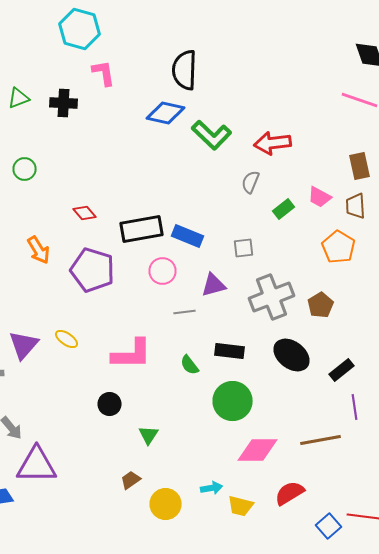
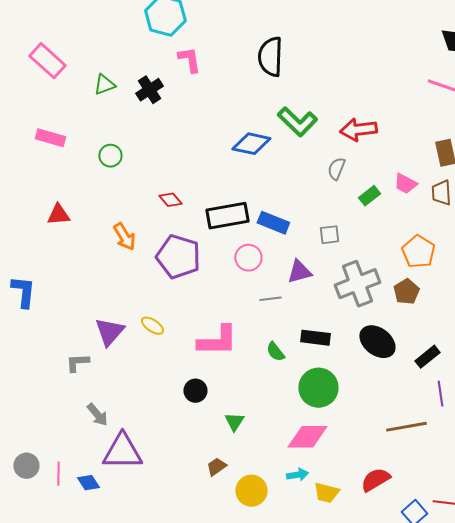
black cross: (64, 103) -> (149, 90), turned -36
blue diamond: (166, 113) -> (251, 144), moved
orange pentagon: (338, 247) -> (418, 252), moved
pink diamond: (258, 450) -> (307, 437), moved

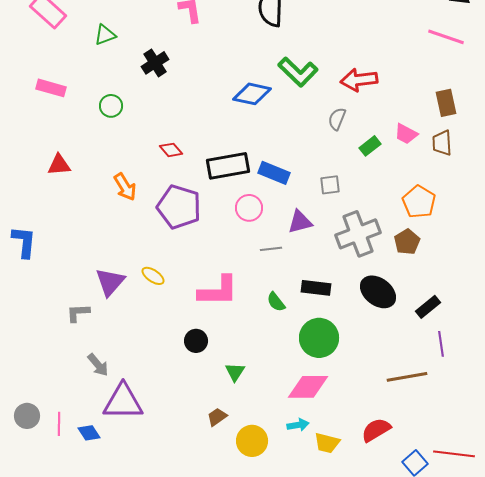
black cross: (149, 90) -> (155, 63), moved

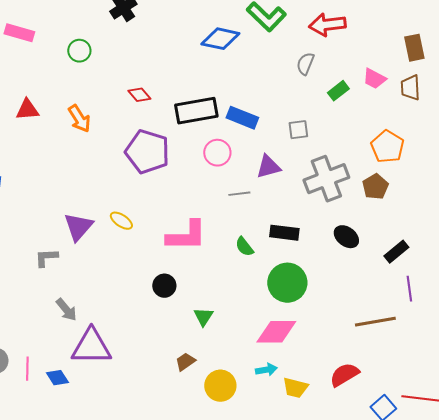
orange arrow: (125, 187) -> (79, 119), moved
black ellipse: (378, 292) -> (346, 237), size x0.7

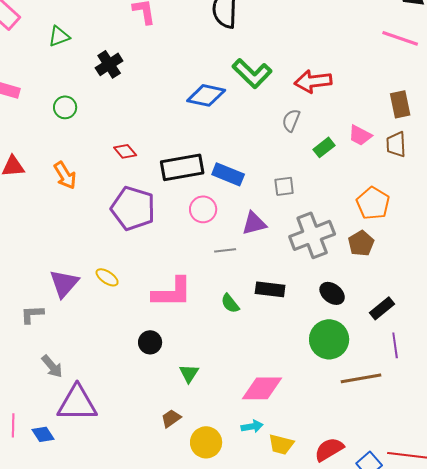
green circle: (287, 283) -> (329, 339), moved
red semicircle: (344, 375) -> (329, 449), moved

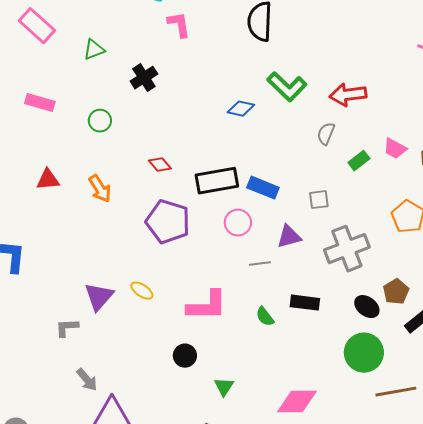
blue diamond: (206, 95) -> (241, 109), size x0.7
brown pentagon: (361, 243) -> (396, 292), moved

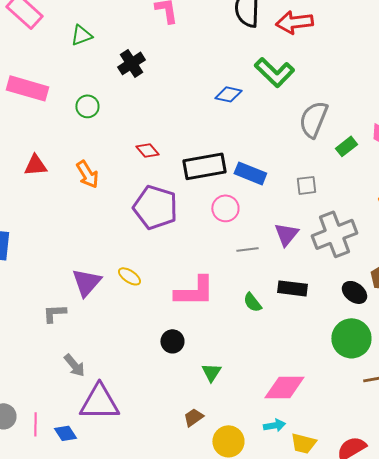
red arrow: (348, 95) -> (294, 22), moved
pink rectangle: (40, 103) -> (27, 88), size x1.4
gray semicircle: (326, 134) -> (313, 119), size x1.6
purple triangle: (289, 237) -> (286, 234), moved, turned -36

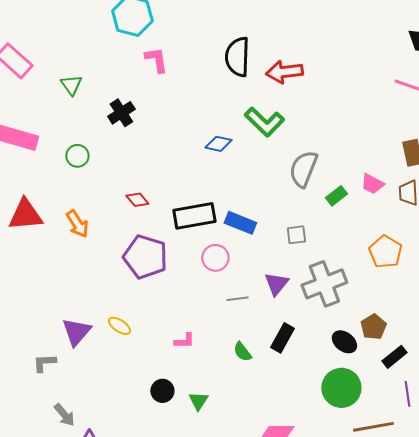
green triangle: (81, 35) -> (71, 85), turned -45
red triangle: (35, 165) -> (25, 215), size x1.5
black rectangle: (292, 288) -> (282, 338), turned -68
pink L-shape: (194, 291) -> (184, 341), size x0.5
green triangle: (211, 372) -> (198, 401), moved

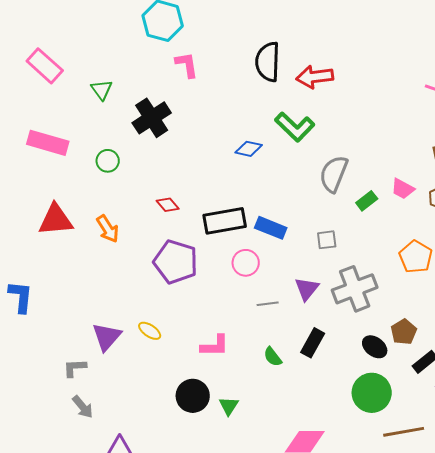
black cross: (121, 113) -> (152, 118), size x1.4
pink L-shape: (184, 341) -> (215, 346), size x1.4
black circle: (162, 391) -> (193, 396), size x1.4
gray arrow: (64, 415) -> (83, 407), moved

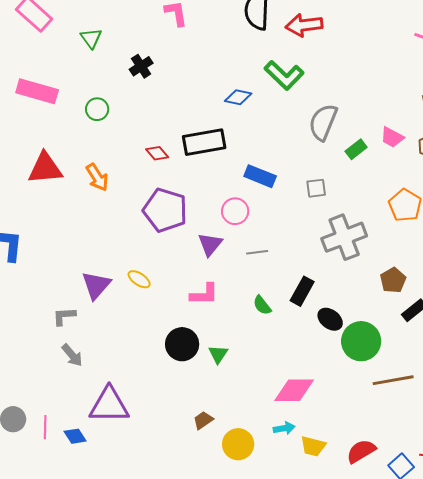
black cross: (152, 118) -> (141, 66), size x0.6
black rectangle: (225, 221) -> (204, 142), moved
purple triangle: (307, 289) -> (210, 244), moved
black ellipse: (375, 347) -> (330, 319), moved

